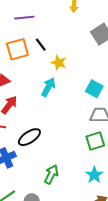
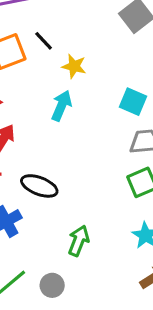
black ellipse: (29, 137) -> (39, 186), turned 60

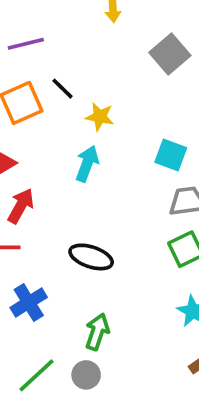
black ellipse: (39, 186) -> (91, 257), moved
green arrow: (79, 241) -> (97, 332), moved

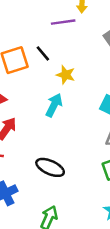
purple line: (26, 44) -> (63, 22), moved

